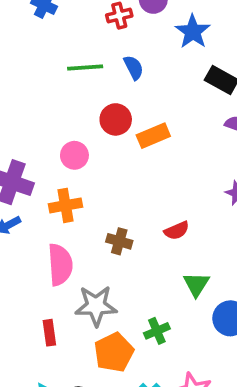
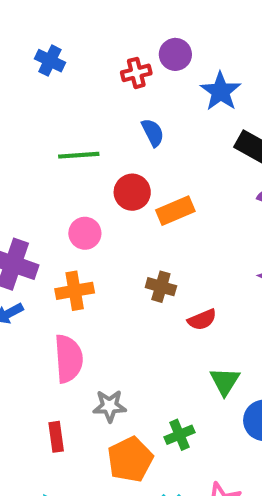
green line: (85, 67) -> (79, 155), moved
brown cross: (119, 241) -> (161, 287), moved
gray star: (96, 306) -> (110, 406), size x0.7

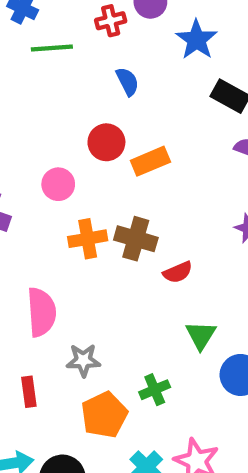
green line: (79, 155) -> (52, 48), moved
brown cross: (161, 287) -> (136, 239), size x1.4
orange cross: (75, 291) -> (88, 239), moved

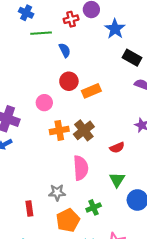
blue semicircle: (127, 82) -> (65, 50), moved
brown cross: (136, 239) -> (84, 130), turned 36
red semicircle: (178, 272) -> (117, 148), moved
pink semicircle: (41, 312) -> (81, 168), moved

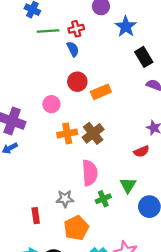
red cross: (71, 19) -> (76, 29), moved
black rectangle: (132, 58) -> (144, 57), turned 30
red semicircle: (117, 148) -> (141, 151), moved
green cross: (94, 207) -> (103, 199), moved

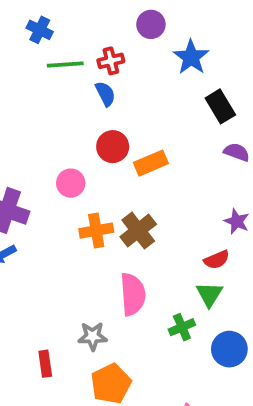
green triangle: (128, 185) -> (209, 294), moved
green cross: (103, 199) -> (182, 327), moved

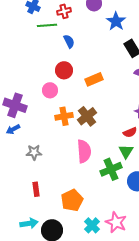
red cross: (111, 61) -> (64, 11), moved
red circle: (113, 147) -> (64, 70), moved
green cross: (182, 327) -> (111, 169), size x1.5
gray star: (93, 336) -> (34, 152), moved

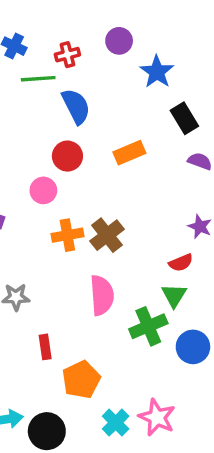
blue semicircle: (69, 41) -> (76, 106), size x1.5
orange rectangle: (94, 79) -> (129, 153), moved
red rectangle: (36, 189) -> (45, 347), moved

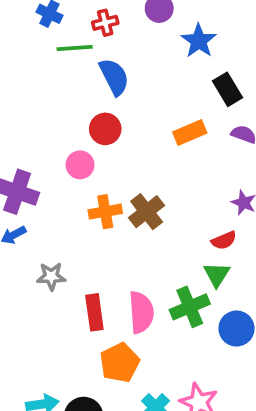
orange rectangle: (129, 153) -> (190, 132), moved
pink semicircle: (102, 295) -> (141, 312), moved
red rectangle: (45, 347) -> (94, 312), moved, size x1.4

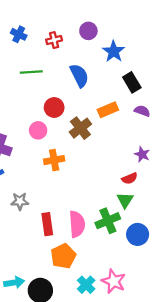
green line: (75, 48) -> (31, 72), moved
blue semicircle: (114, 77) -> (79, 75), moved
brown cross: (147, 212) -> (80, 128), moved

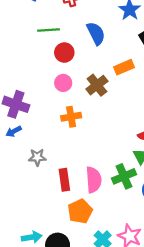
red circle: (54, 107) -> (64, 53), moved
pink circle: (38, 130) -> (63, 83), moved

